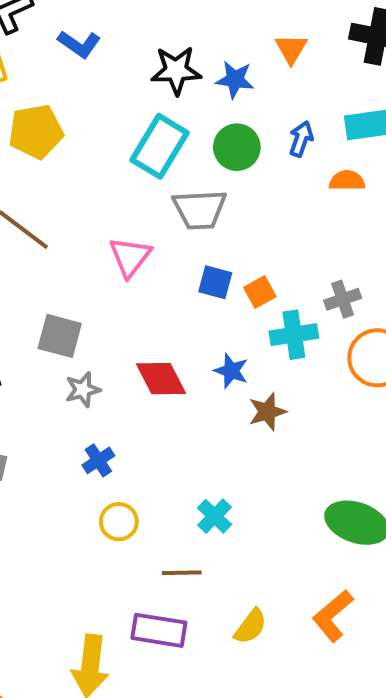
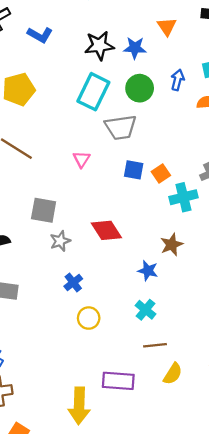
pink triangle: (130, 257) -> (82, 159), size x0.7
blue star: (231, 371) -> (148, 271), moved
brown line: (182, 573) -> (155, 345), moved

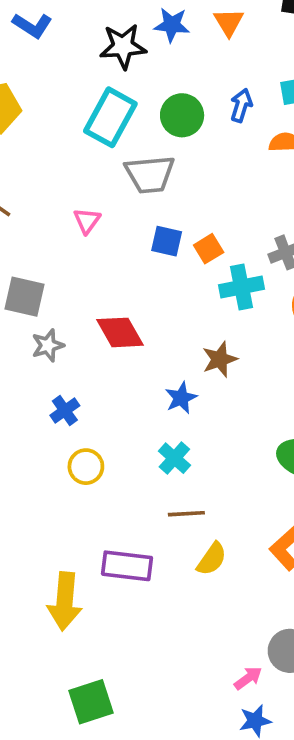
blue star: (135, 48) -> (172, 25), moved
blue star: (148, 271) -> (181, 398), turned 30

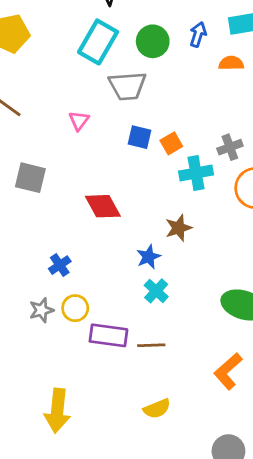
gray star: (48, 345) -> (41, 310), moved
cyan cross: (174, 458) -> (156, 291), moved
yellow semicircle: (212, 559) -> (157, 409), moved, turned 32
purple rectangle: (127, 566) -> (108, 335), moved

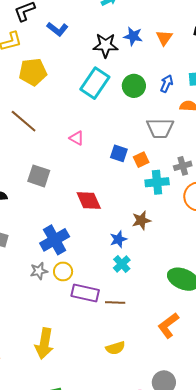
gray trapezoid: (127, 86) -> (160, 128), moved
pink triangle: (79, 121) -> (77, 138), turned -42
blue cross: (60, 265) -> (55, 240), size x1.8

